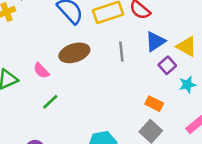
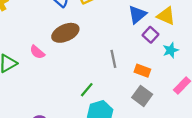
gray line: (121, 51) -> (113, 59), moved
green line: (50, 102) -> (87, 90), moved

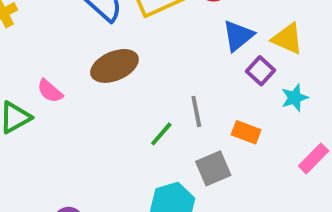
pink semicircle: (37, 52) -> (50, 91), moved
green line: (87, 90) -> (161, 134), moved
gray square: (142, 96) -> (213, 168), moved, turned 30

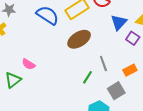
brown ellipse: (114, 66) -> (79, 39), moved
orange rectangle: (246, 132) -> (130, 70), turned -40

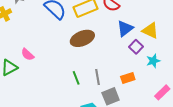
gray line: (103, 63) -> (97, 77), moved
green line: (88, 77) -> (76, 78), moved, turned -64

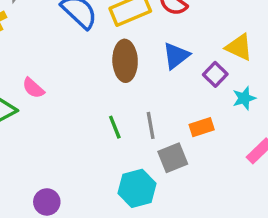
blue triangle: (125, 28) -> (176, 56), moved
brown ellipse: (82, 38) -> (125, 61), turned -70

